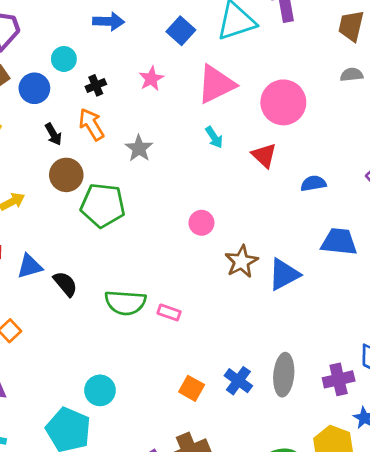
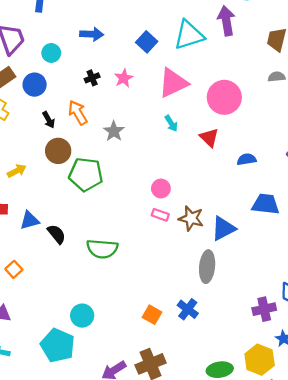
cyan circle: (64, 59) -> (51, 53), moved
black cross: (96, 85) -> (92, 78), moved
brown star: (241, 262) -> (191, 218), turned -30
pink rectangle: (169, 312) -> (160, 215), moved
gray ellipse: (284, 375) -> (207, 267), moved

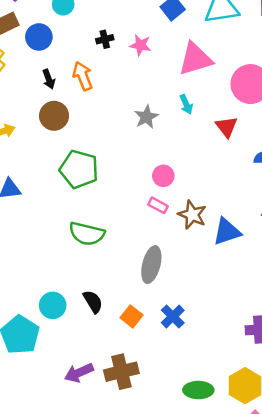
pink star: (124, 78) -> (140, 45), turned 30
gray star: (114, 131) -> (146, 117), moved
green pentagon: (86, 174) -> (79, 169), moved
black semicircle: (57, 234) -> (93, 302), moved
gray ellipse: (207, 267) -> (151, 265), moved

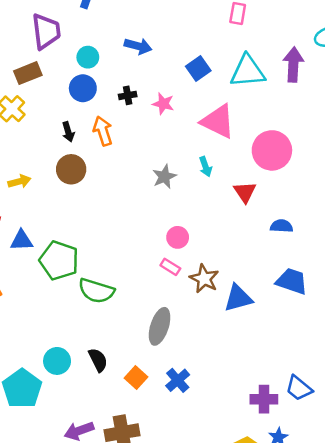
blue circle: (39, 37) -> (83, 88), moved
pink triangle: (195, 59) -> (218, 121), turned 39
green pentagon: (79, 169) -> (59, 261), moved

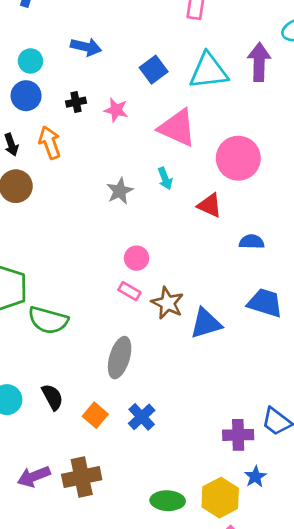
red triangle: (245, 192) -> (210, 205), turned -30

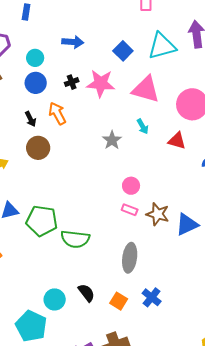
pink star: (116, 110) -> (101, 83), size x1.6

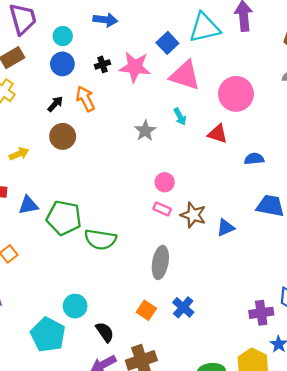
blue square: (123, 51) -> (167, 43), moved
black arrow: (30, 119) -> (55, 104), turned -112
blue triangle: (187, 224) -> (225, 228), size x0.7
black semicircle: (86, 293) -> (105, 332), moved

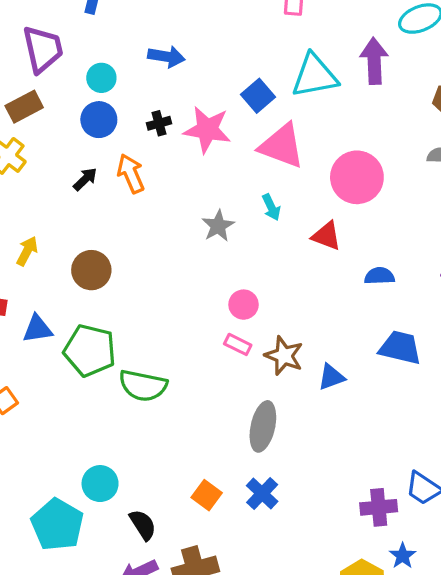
brown circle: (63, 136) -> (91, 270), moved
yellow arrow: (19, 154) -> (27, 251), turned -42
gray ellipse: (160, 262) -> (263, 426), moved

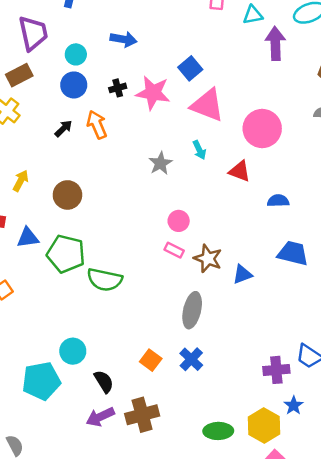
cyan triangle: (315, 76) -> (253, 15), moved, size x0.6
cyan pentagon: (57, 525) -> (41, 381), turned 30

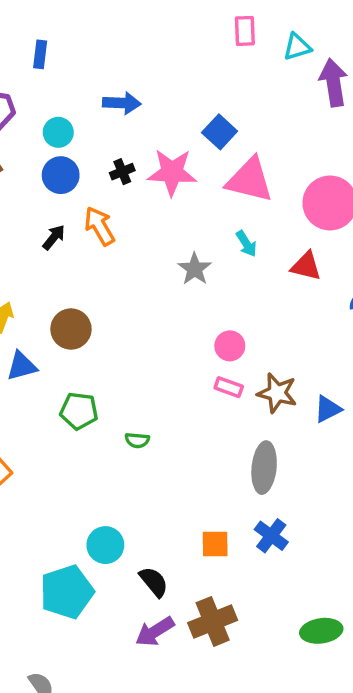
blue triangle: (28, 238) -> (22, 366), moved
green pentagon: (66, 254) -> (79, 411), size x0.7
green semicircle: (105, 280) -> (137, 440), size x0.5
orange square: (151, 360) -> (215, 544), turned -30

